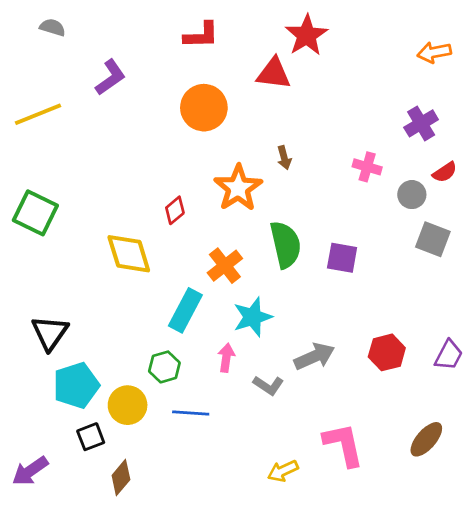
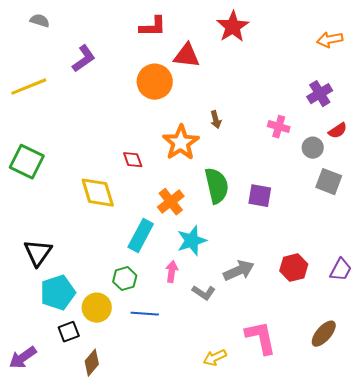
red triangle: (274, 73) -> (187, 56), moved
red diamond: (175, 210) -> (133, 160), turned -70

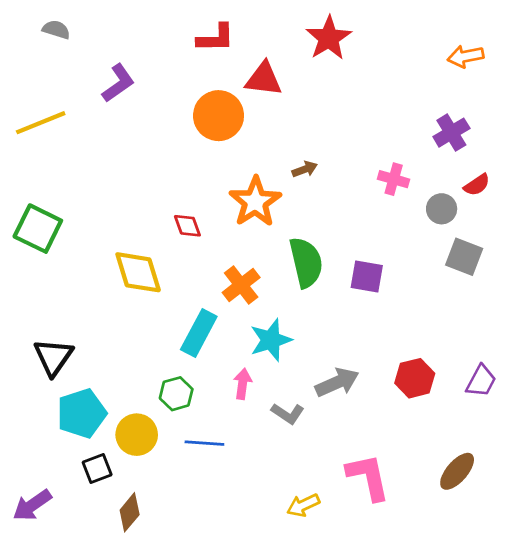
brown arrow: (216, 120) -> (305, 169), turned -96

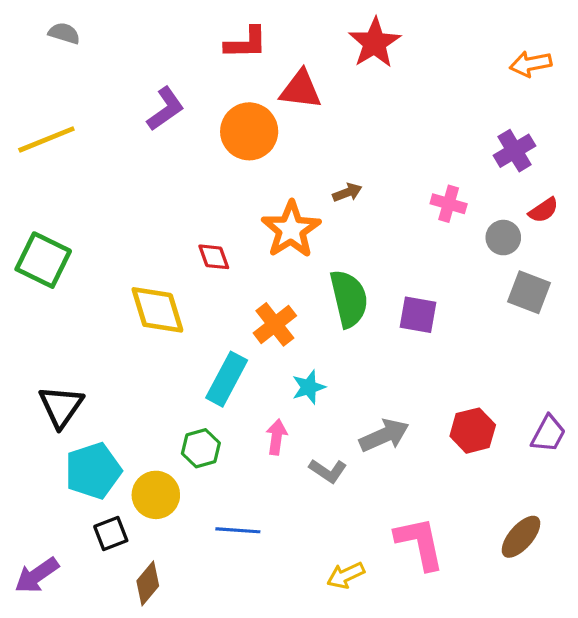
purple L-shape: (118, 83) -> (165, 109), moved
cyan star: (271, 340) -> (309, 387), size x0.7
blue line: (204, 443) -> (238, 530), moved

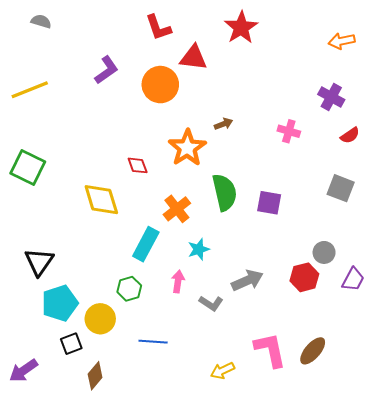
red L-shape: (246, 43) -> (158, 28), turned 72
purple cross: (515, 151) -> (331, 97), turned -30
gray circle: (503, 238) -> (324, 252), moved
brown ellipse: (521, 537) -> (313, 351), moved

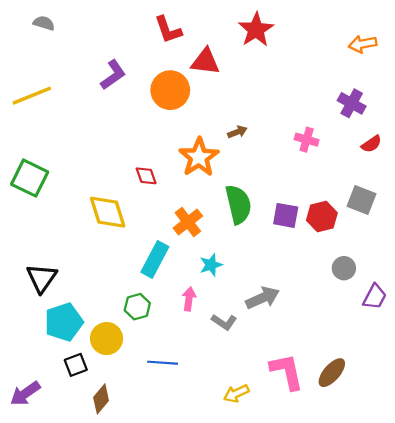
red hexagon: (304, 277) -> (322, 217), moved

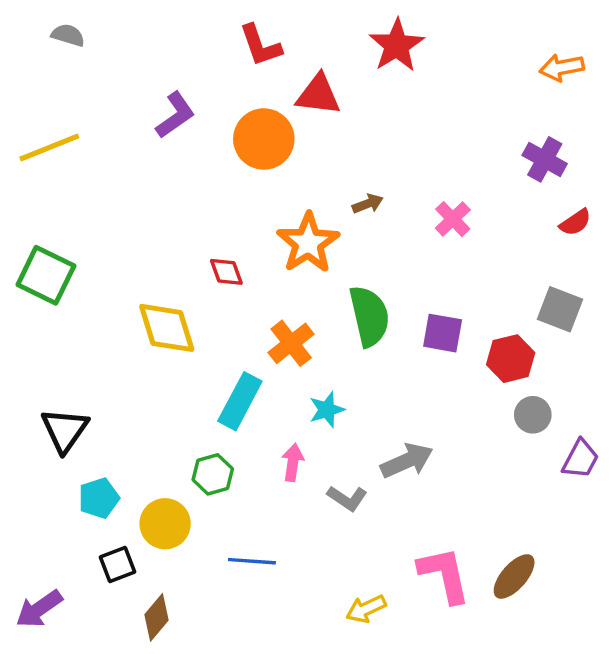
pink cross: (307, 140) -> (453, 219), moved, turned 30
red hexagon: (322, 217) -> (511, 359), moved
cyan pentagon: (64, 322) -> (99, 498), size x0.7

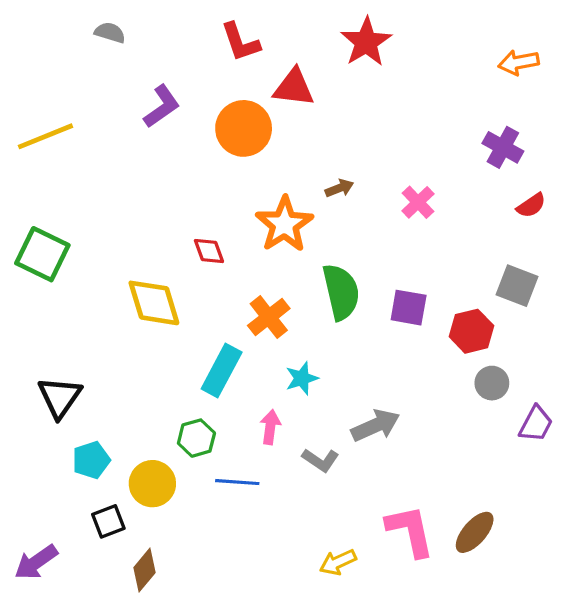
gray semicircle: (68, 35) -> (110, 33), moved
blue line: (252, 561) -> (237, 482), moved

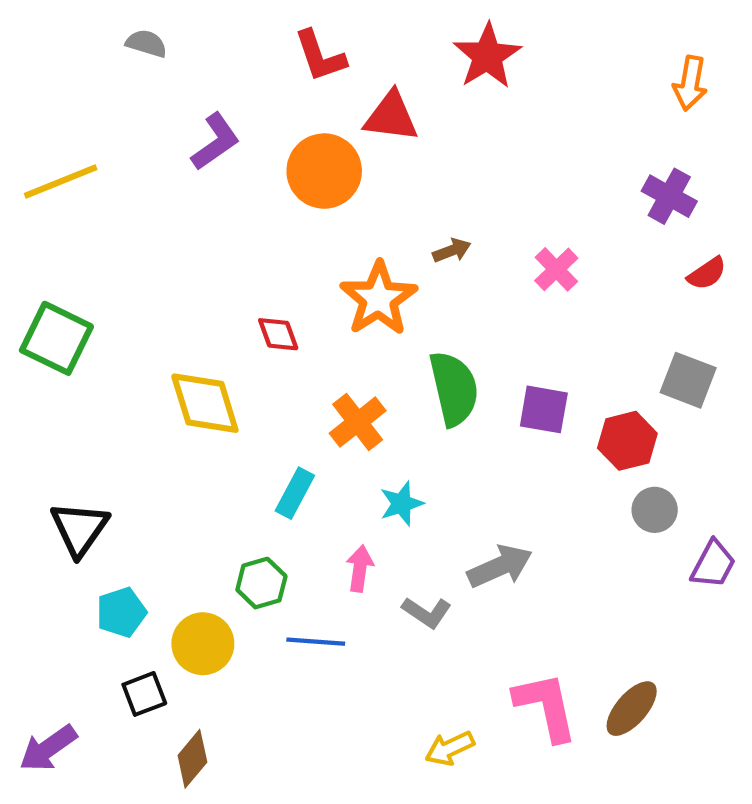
orange arrow: (519, 62) -> (690, 83), turned -69
cyan rectangle: (222, 370) -> (295, 493), size x0.7

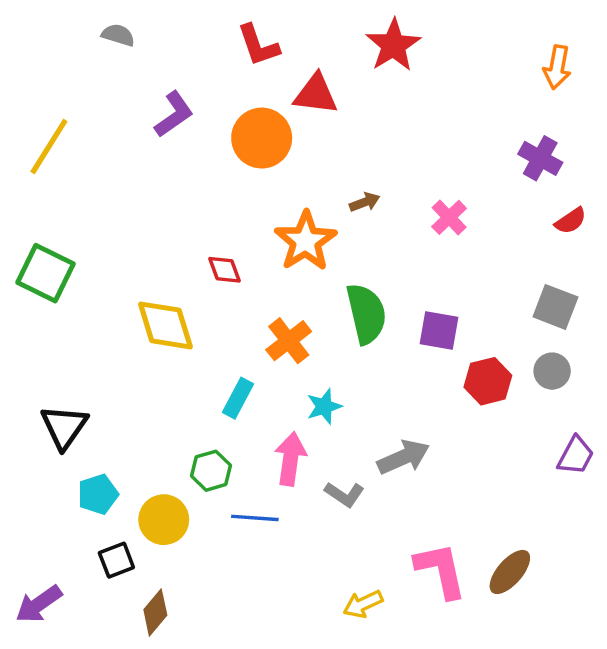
yellow line: (61, 181) -> (49, 146), turned -36
red hexagon: (627, 441) -> (488, 381), moved
gray circle: (655, 510) -> (552, 371), moved
pink arrow: (360, 568) -> (290, 459), size x1.4

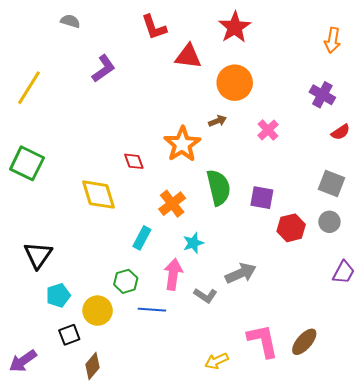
orange circle: (262, 138) -> (235, 83), moved

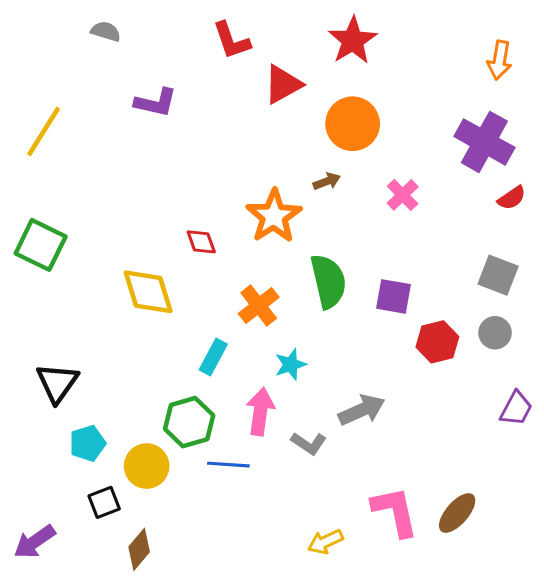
red triangle: (188, 56) -> (283, 84), turned -36
purple L-shape: (104, 69) -> (156, 103), turned 48
purple cross: (322, 95) -> (484, 142), size x1.5
green hexagon: (126, 281) -> (189, 422), size x1.4

